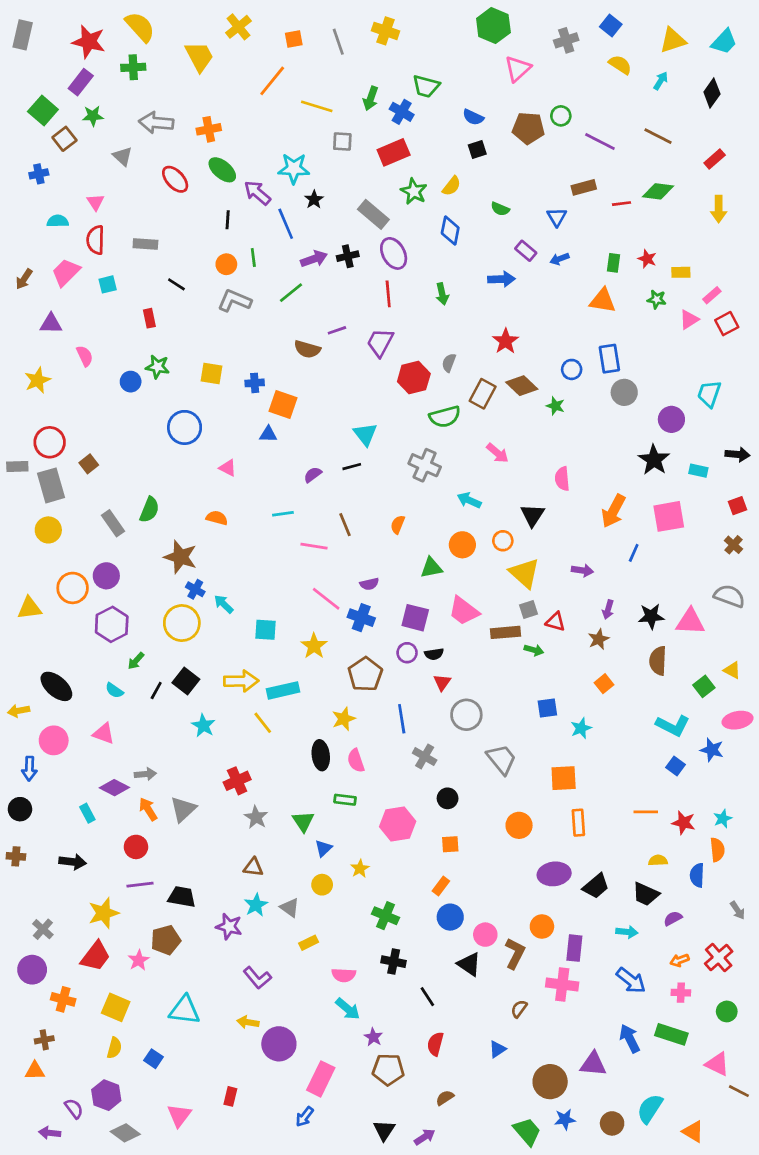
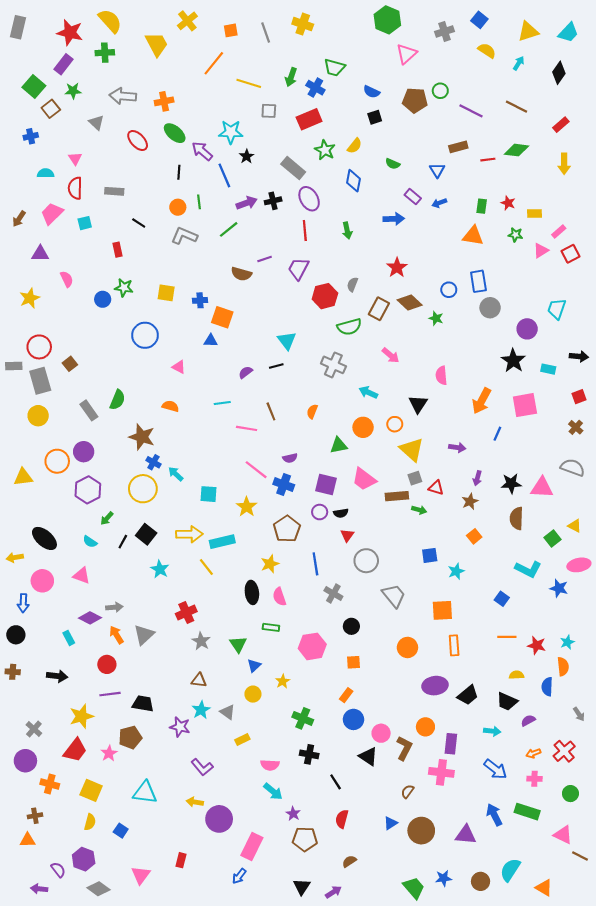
blue square: (675, 766) -> (502, 599), moved
brown circle: (550, 1082) -> (421, 831), moved

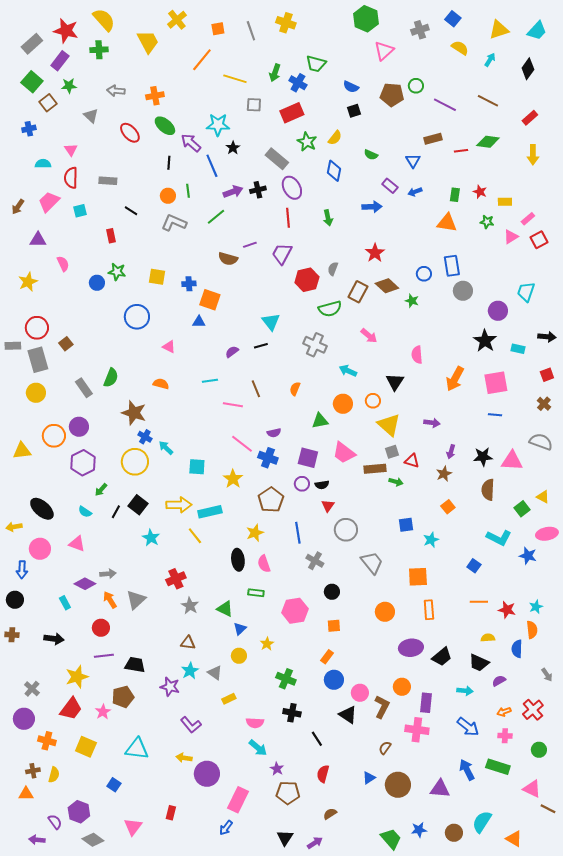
gray rectangle: (18, 27) -> (32, 44), moved, turned 35
gray arrow: (123, 96) -> (116, 91), size x0.7
blue line: (497, 434) -> (495, 415), moved, turned 72
green triangle: (238, 644) -> (225, 609), turned -30
yellow semicircle: (90, 822) -> (54, 775), moved

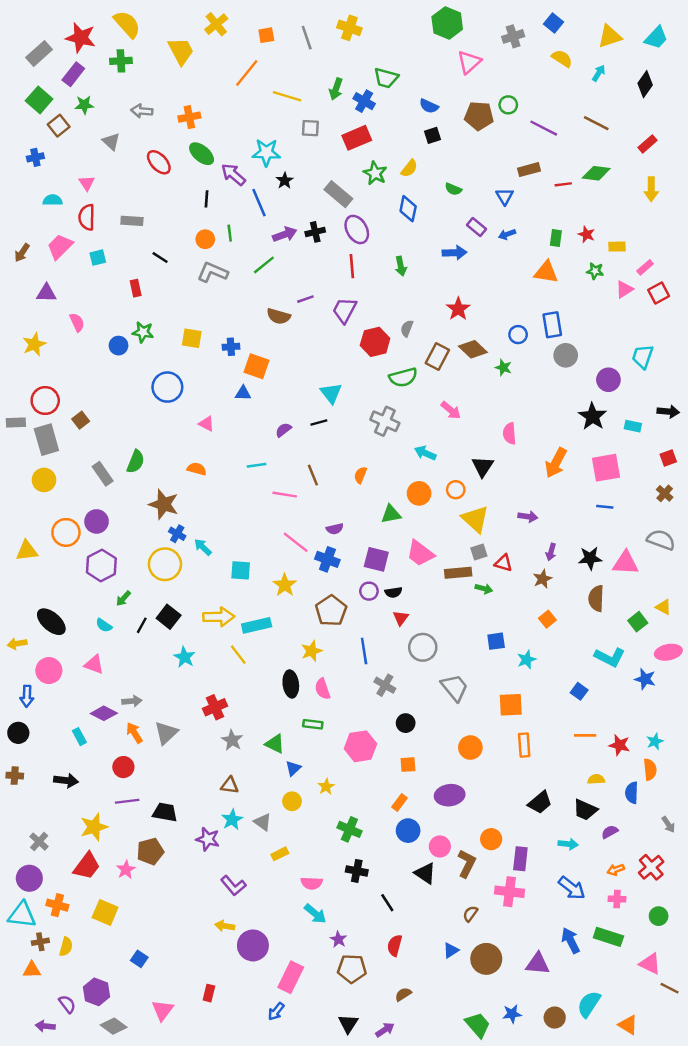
purple ellipse: (411, 648) -> (450, 795), moved
cyan triangle: (137, 749) -> (22, 915), moved

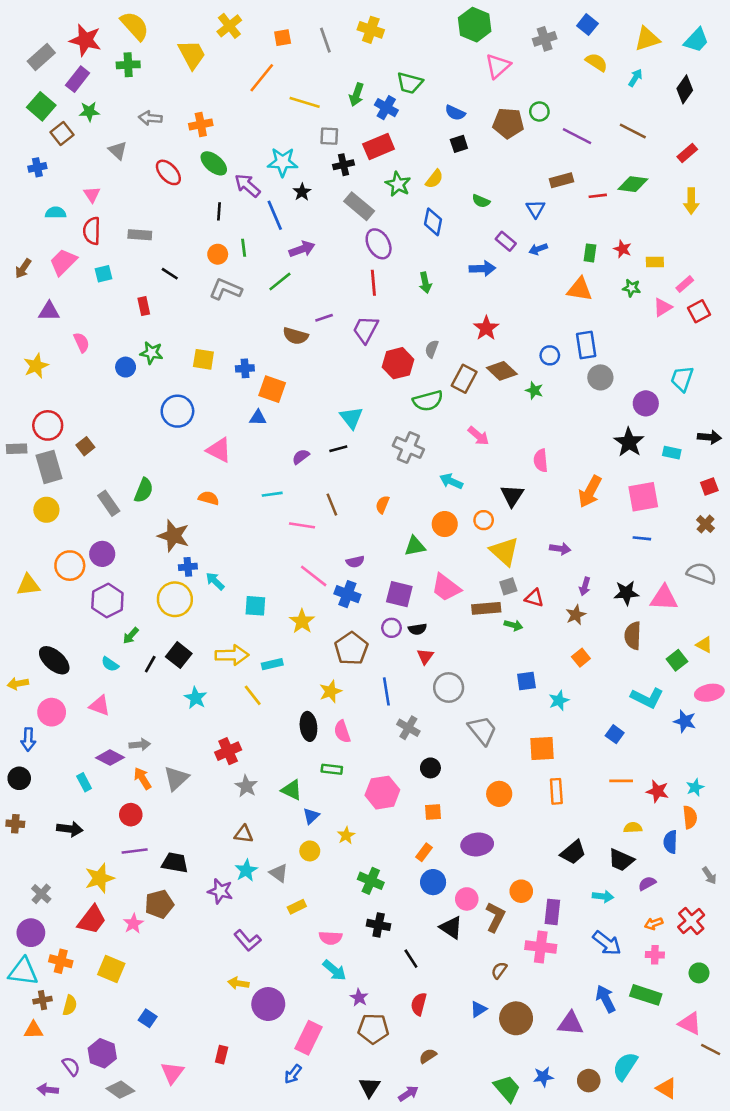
black cross: (315, 232) -> (344, 165), moved
pink triangle: (206, 424) -> (219, 450), size x1.5
blue cross: (177, 534) -> (188, 567), turned -35
cyan rectangle: (257, 625) -> (272, 664), size x0.7

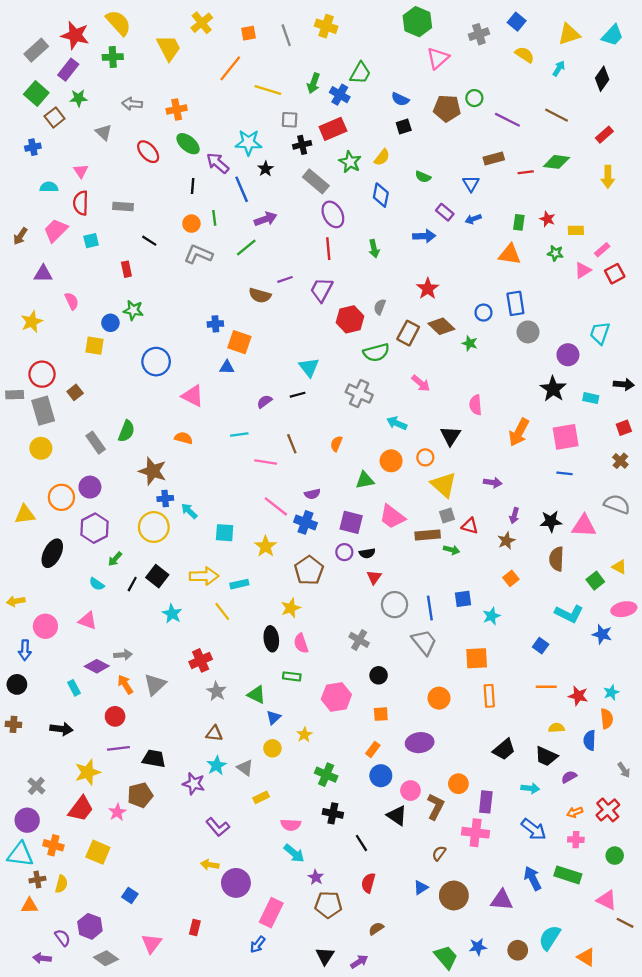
green trapezoid: (410, 83) -> (360, 73), turned -75
yellow square: (203, 359) -> (94, 346), moved
black ellipse: (54, 660) -> (52, 553), moved, turned 76
blue line: (386, 691) -> (430, 608), moved

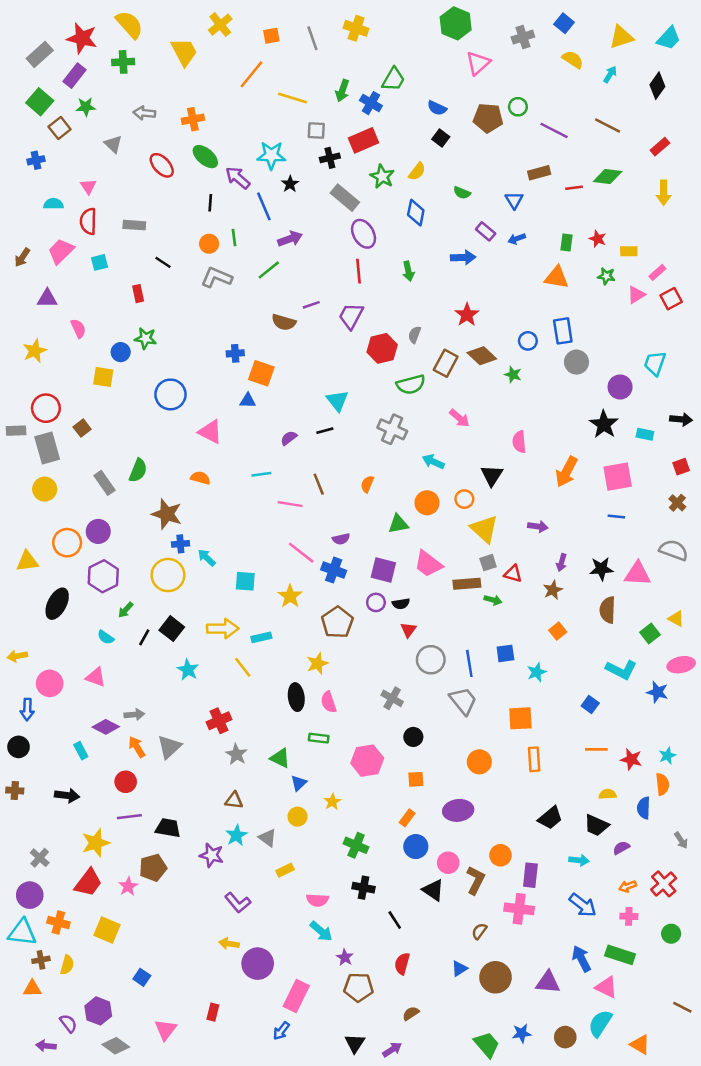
black square: (404, 127) -> (441, 138), turned -35
pink triangle: (607, 900) -> (606, 987), moved

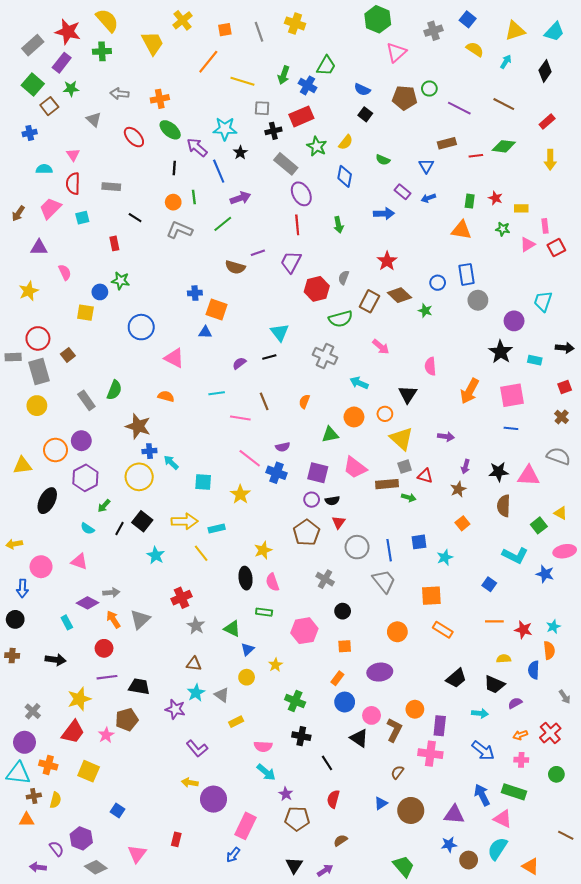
pink rectangle: (657, 272) -> (545, 226), turned -56
brown pentagon: (337, 622) -> (306, 533), moved
orange rectangle: (534, 759) -> (443, 630), turned -54
blue star: (522, 1033) -> (449, 845), moved

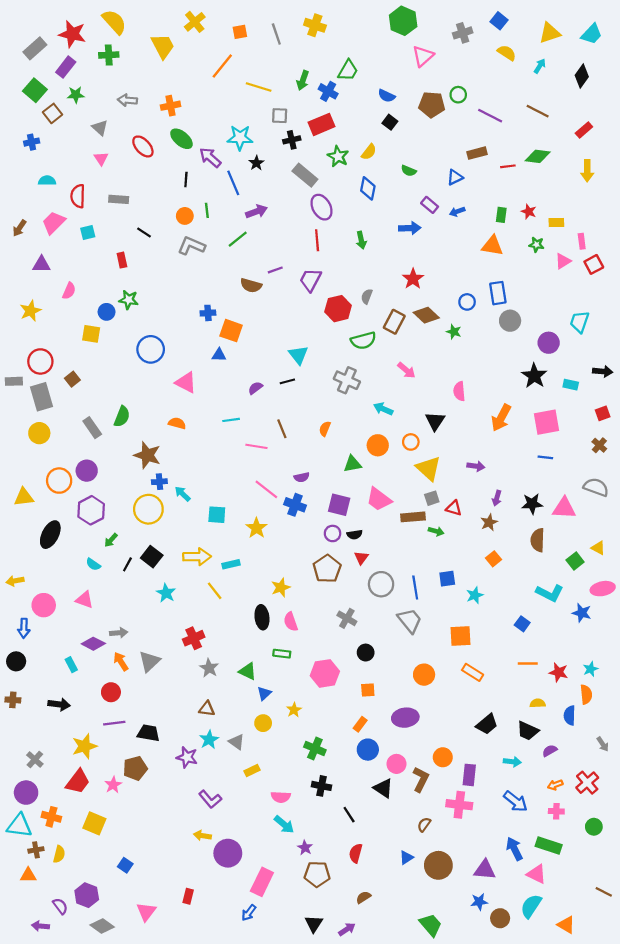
pink triangle: (73, 155) -> (101, 159), moved
blue triangle: (426, 166) -> (455, 177), turned 35
pink semicircle: (65, 272) -> (69, 291), turned 49

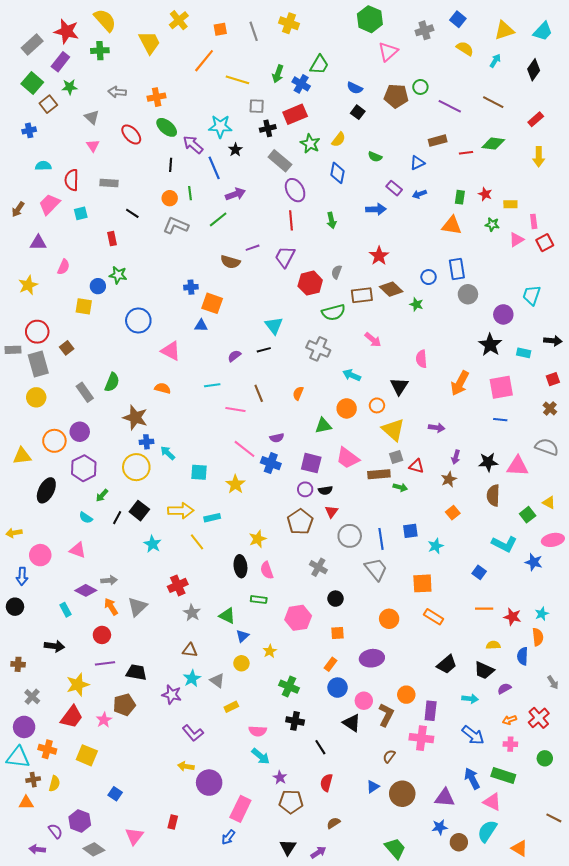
brown rectangle: (394, 322) -> (362, 295), turned 55
brown cross: (13, 700) -> (18, 664), moved

